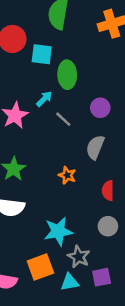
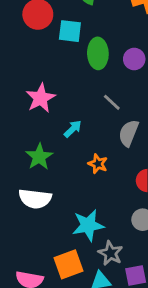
cyan arrow: (44, 99) -> (73, 129), moved
purple circle: (100, 108) -> (134, 59), moved
gray line: (63, 119) -> (112, 102), moved

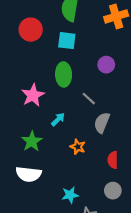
cyan square: (70, 31) -> (67, 41), moved
green ellipse: (98, 53) -> (64, 74), moved
cyan star: (88, 225) -> (70, 195), size x0.7

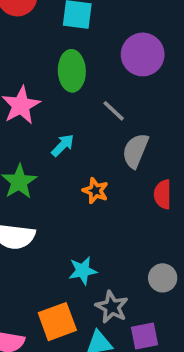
purple circle: (106, 65) -> (143, 54), size x1.5
red semicircle: (113, 160) -> (163, 194), moved
gray circle: (113, 191) -> (163, 278), moved

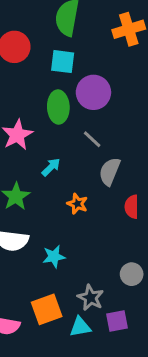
purple circle: (143, 54) -> (93, 92), moved
cyan star: (83, 271) -> (54, 257), moved

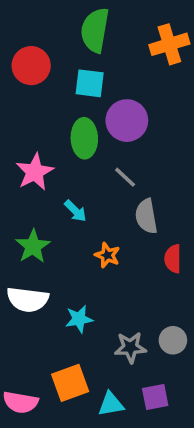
cyan arrow: (51, 167) -> (75, 211), turned 90
gray semicircle: (110, 172) -> (146, 216), turned -32
gray star: (91, 298) -> (130, 347), moved, turned -30

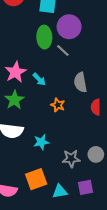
pink star: (35, 172) -> (16, 72), moved
gray line: (125, 177) -> (63, 50), moved

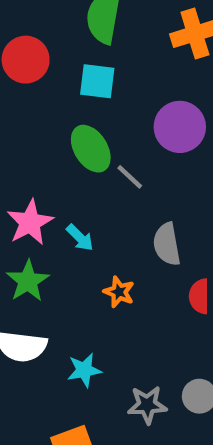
purple circle: (69, 27) -> (180, 127), moved
green ellipse: (44, 37) -> (91, 149), turned -30

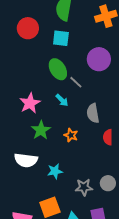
cyan arrow: (80, 238) -> (62, 100), moved
green star: (28, 281) -> (41, 130), moved

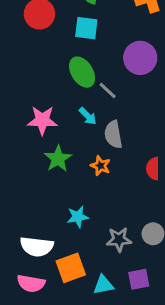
pink star: (30, 103) -> (42, 120), turned 30
gray semicircle: (93, 113) -> (113, 134), moved
white semicircle: (26, 160) -> (37, 247), moved

